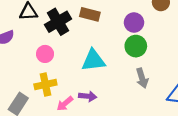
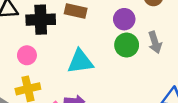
black cross: (58, 22) -> (41, 20), turned 30
gray arrow: (142, 78) -> (155, 42), moved

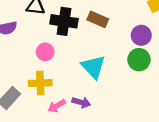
cyan triangle: (80, 62) -> (93, 67), turned 44

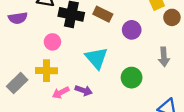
purple circle: (141, 35) -> (132, 30), moved
green circle: (139, 60) -> (132, 78), moved

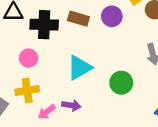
purple circle: (132, 30) -> (112, 16), moved
cyan triangle: (96, 58) -> (79, 68), turned 50

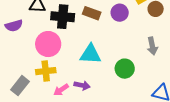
pink circle: (29, 58) -> (48, 44), size x1.6
cyan triangle: (79, 68) -> (90, 54), turned 30

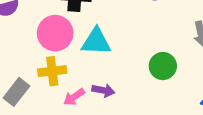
cyan triangle: (90, 54) -> (96, 42), moved

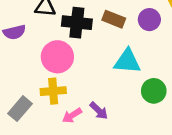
cyan triangle: (96, 42) -> (127, 61), moved
purple arrow: (103, 90) -> (99, 111), turned 30

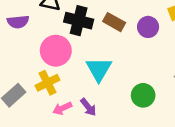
cyan triangle: (127, 61) -> (99, 69), moved, turned 48
yellow cross: (53, 91) -> (47, 83), turned -30

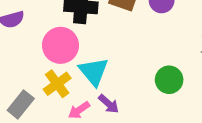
cyan triangle: (99, 69) -> (94, 72), moved

